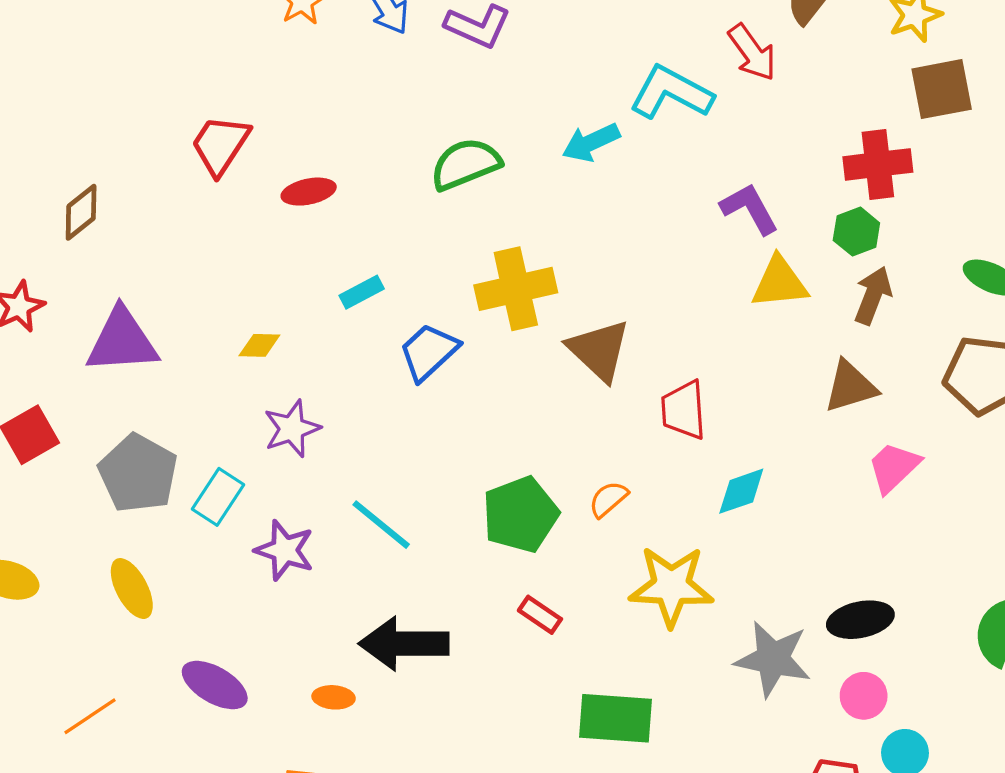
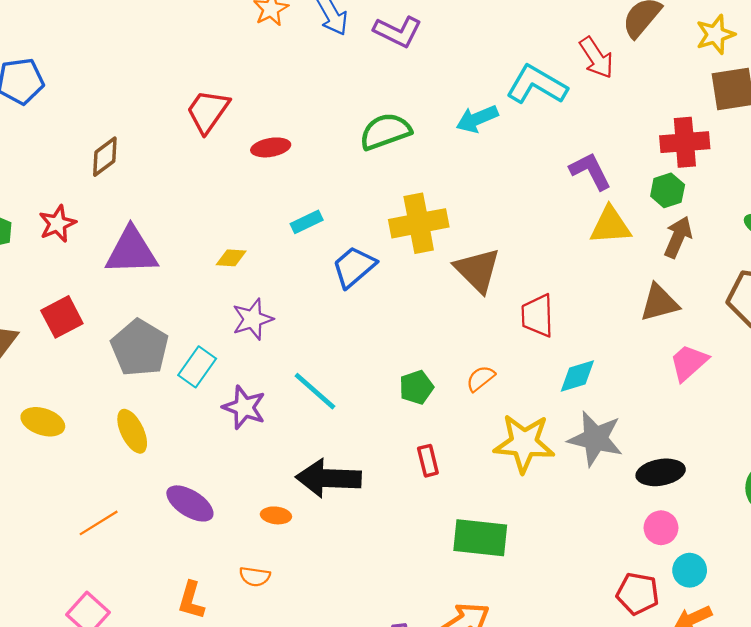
green pentagon: (520, 514) -> (416, 387), size x0.6
red rectangle: (540, 615) -> (428, 461), turned 40
gray star: (773, 659) -> (595, 439), moved

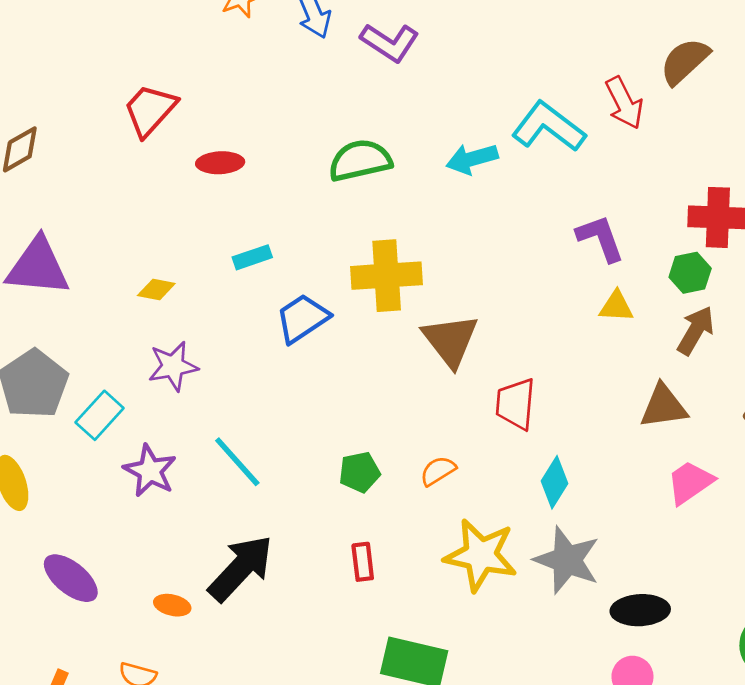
yellow triangle: (610, 225) -> (616, 306), size x0.7
cyan diamond: (577, 376) -> (554, 482), turned -48
black arrow: (328, 478) -> (241, 568), turned 124

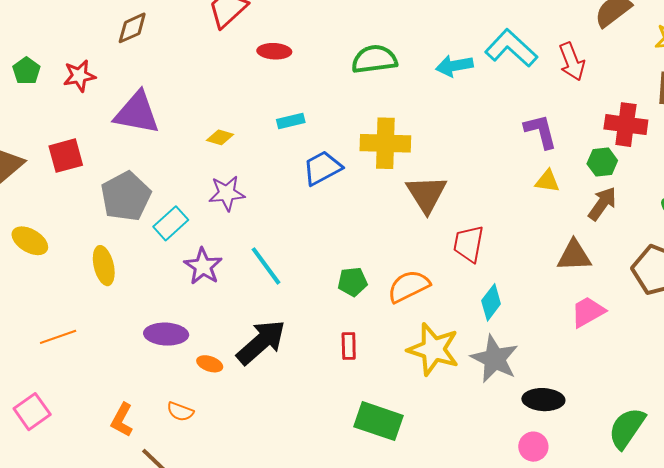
red arrow: (624, 103) -> (572, 62), moved
orange semicircle: (438, 471) -> (409, 286), size x1.6
purple ellipse: (71, 578) -> (166, 334), moved, turned -42

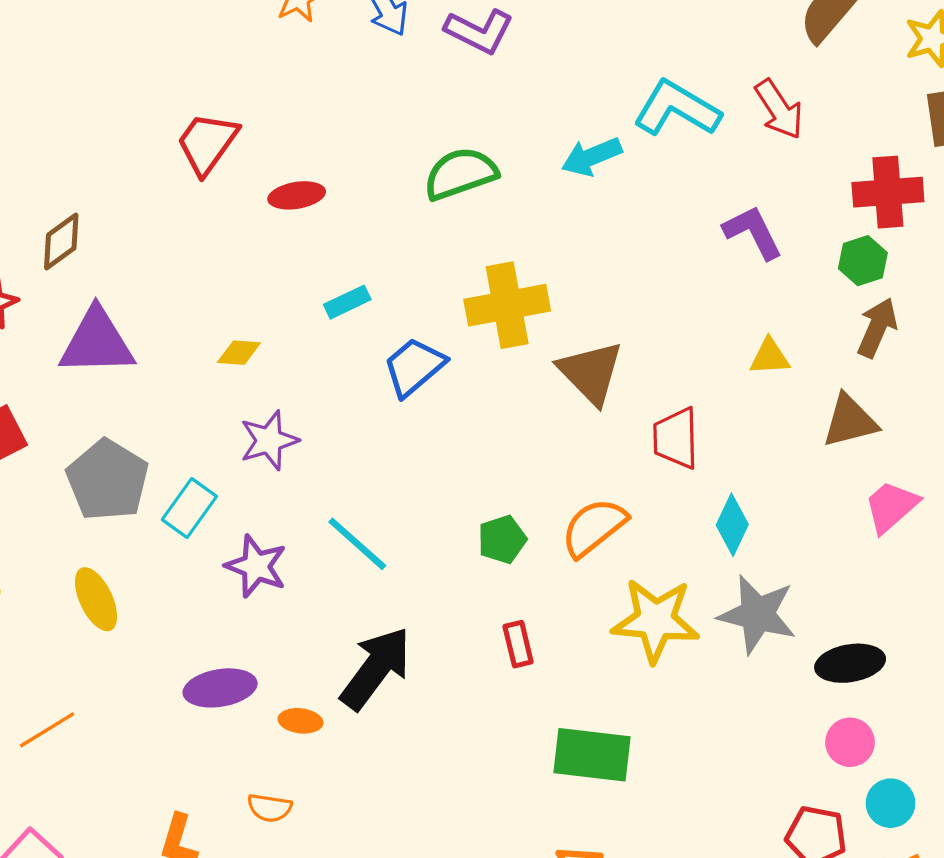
brown diamond: (132, 28) -> (61, 242), moved
yellow triangle: (547, 181) -> (770, 357), moved

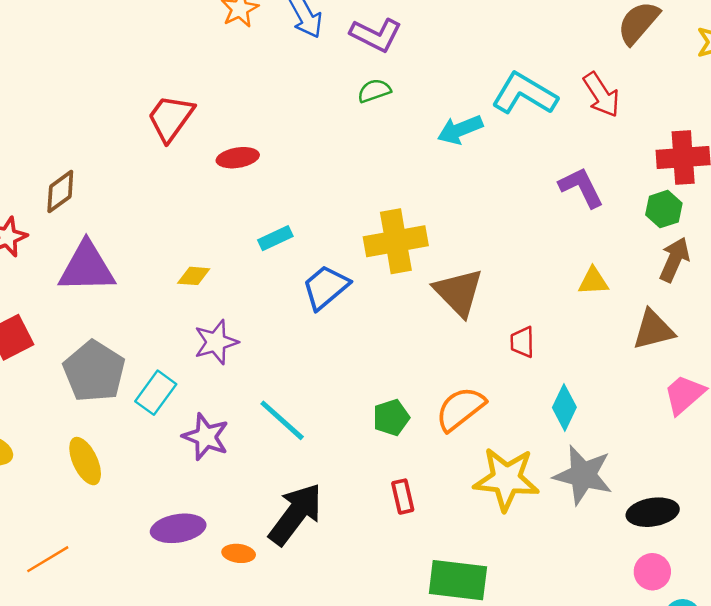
green semicircle: (460, 174) -> (374, 91), moved, size x0.6
red trapezoid: (676, 438) -> (522, 342), size x0.7

